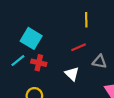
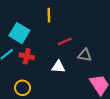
yellow line: (86, 20) -> (49, 15), moved
white triangle: (72, 74) -> (58, 67), turned -40

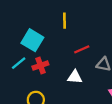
red cross: (27, 56) -> (40, 65), turned -32

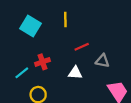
cyan square: (32, 40) -> (30, 26), moved
cyan line: (19, 63) -> (22, 73), moved

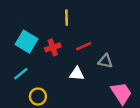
cyan square: (30, 26) -> (27, 42), moved
red cross: (42, 62) -> (53, 47), moved

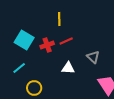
red line: (84, 46) -> (66, 41), moved
gray triangle: (105, 61) -> (93, 57), turned 32

